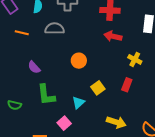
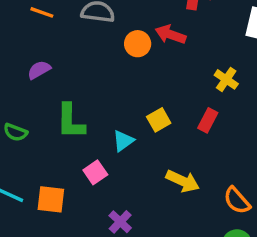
red arrow: (113, 36) -> (170, 34), moved
orange circle: (79, 61) -> (138, 44), moved
purple semicircle: (34, 67) -> (39, 70), moved, turned 96

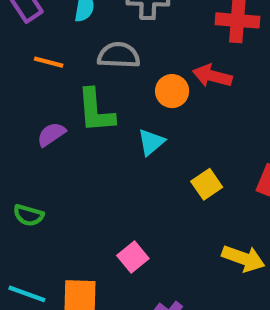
green L-shape: (71, 121) -> (96, 111), moved
cyan triangle: (123, 141) -> (151, 142), moved

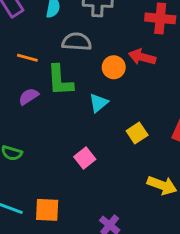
orange line: (49, 62) -> (27, 58), moved
pink square: (133, 257) -> (85, 158), moved

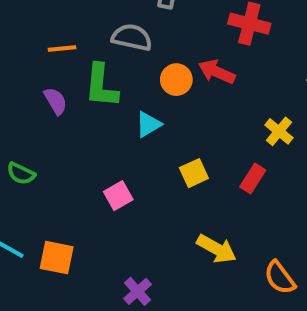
orange line: (27, 58) -> (62, 49), turned -30
purple semicircle: (29, 96) -> (56, 101), turned 84

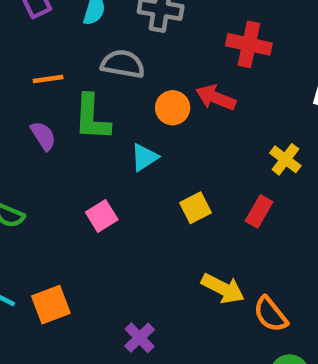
pink square: (118, 196) -> (102, 216), moved
orange square: (57, 258) -> (51, 305), turned -30
orange semicircle: (280, 278) -> (271, 314), moved

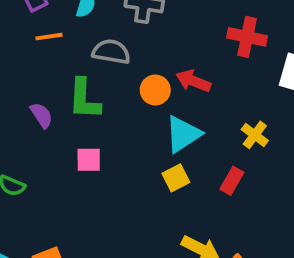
red cross: (249, 44) -> (247, 37), moved
orange line: (48, 79) -> (49, 37), moved
cyan triangle: (144, 157) -> (183, 134), moved, size x1.5
pink square: (102, 216) -> (89, 160), moved, turned 32

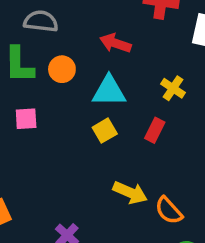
orange circle: (155, 90) -> (62, 69), moved
cyan triangle: (183, 134) -> (109, 91), turned 36

